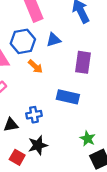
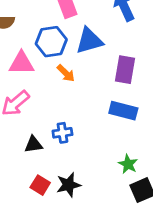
blue triangle: (54, 40) -> (89, 41), size x1.5
blue rectangle: (68, 97) -> (123, 111), moved
black star: (38, 145) -> (68, 185), moved

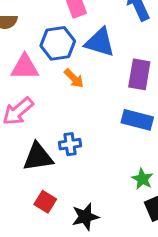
blue triangle: (89, 41) -> (100, 42), turned 32
black triangle: (33, 144) -> (38, 157), size x1.5
black star: (68, 185) -> (85, 217), moved

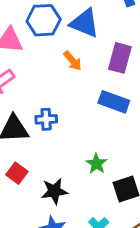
orange arrow: (74, 78) -> (73, 61), moved
green star: (142, 179) -> (96, 164), moved

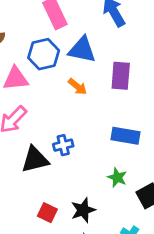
blue rectangle: (114, 102) -> (125, 136), moved
red square: (17, 173) -> (47, 213), moved

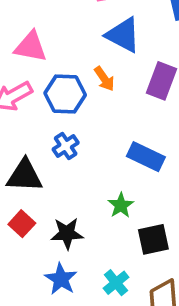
blue hexagon: (44, 54) -> (65, 94), moved
blue cross: (63, 145) -> (66, 146), turned -36
black triangle: (35, 160) -> (25, 176), moved

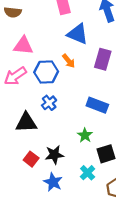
red square: (22, 224) -> (31, 159), moved
cyan cross: (116, 283) -> (88, 173), moved

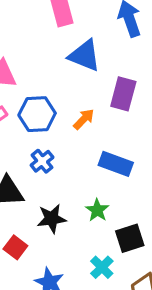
orange arrow: (69, 61) -> (84, 119), moved, turned -96
black star: (54, 155) -> (52, 219), moved

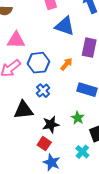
red square: (15, 247) -> (44, 144), moved

